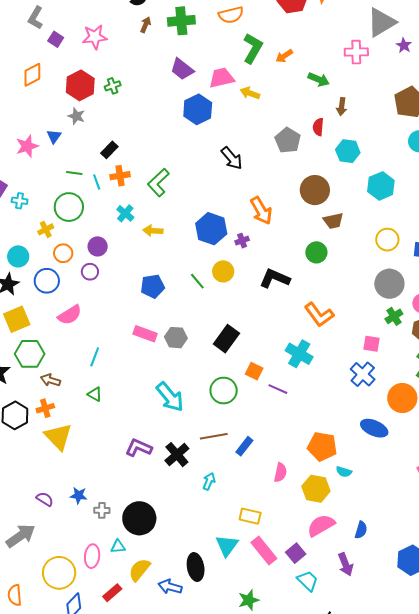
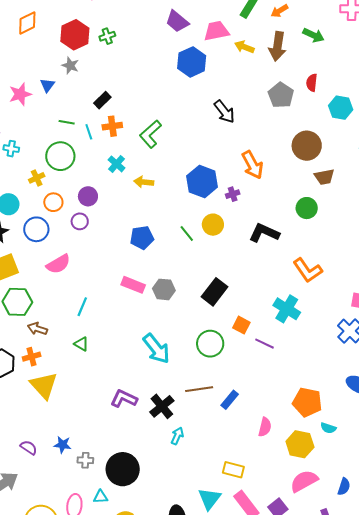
brown arrow: (342, 107) -> (277, 46), moved, size x1.6
cyan arrow: (209, 481) -> (177, 436), moved

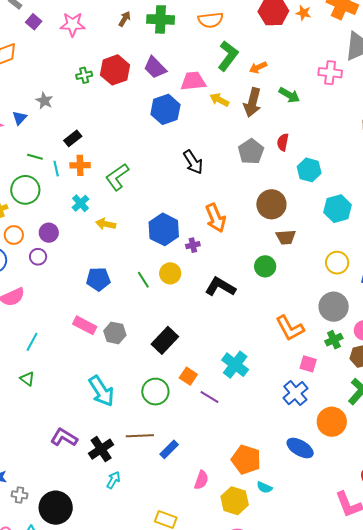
red hexagon: (75, 35) -> (115, 70), moved
orange L-shape: (308, 270) -> (290, 328), moved

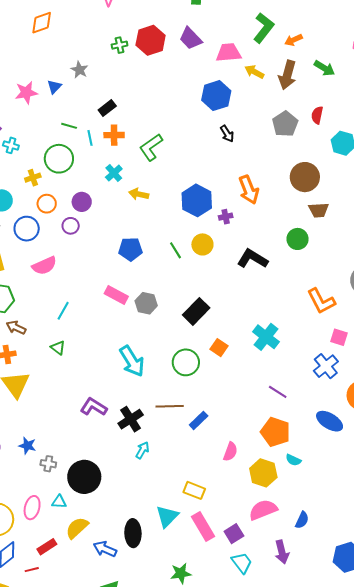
blue hexagon: (165, 109) -> (216, 96), moved
black arrow: (193, 162) -> (227, 134), size x0.7
purple line: (209, 397) -> (278, 392), moved

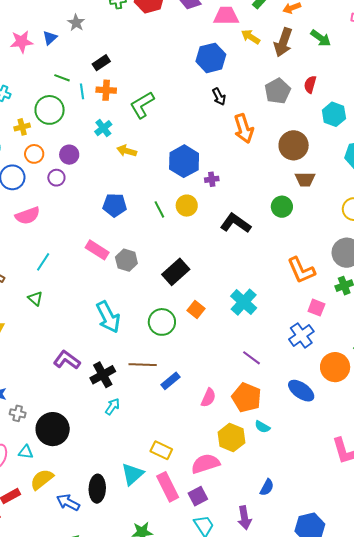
orange arrow: (249, 190) -> (244, 129), moved
pink semicircle: (230, 452) -> (208, 398), moved
pink semicircle: (263, 510) -> (205, 464), moved

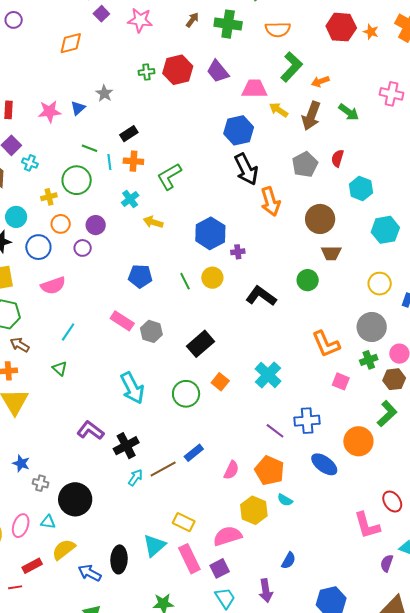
black arrow: (219, 97) -> (246, 169), size x1.8
blue cross: (301, 335) -> (307, 421), moved, turned 30
brown line: (143, 365) -> (163, 469), moved, turned -32

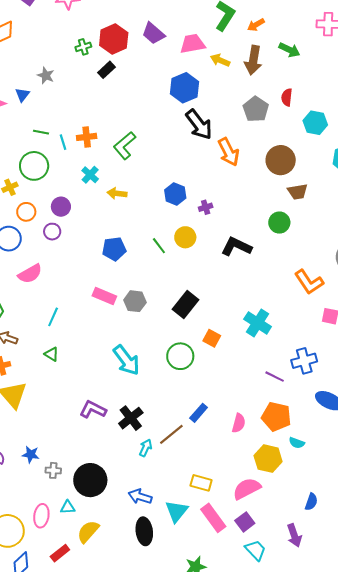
black rectangle: (129, 134) -> (106, 70), moved
blue hexagon: (210, 233) -> (175, 194), size x0.7
blue arrow: (90, 573) -> (140, 497), moved

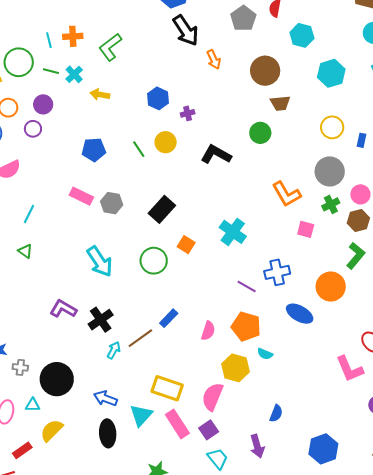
green line: (41, 132) -> (51, 71), moved
orange arrow: (229, 152) -> (214, 59), size x0.7
yellow rectangle: (201, 483) -> (167, 388), size x1.4
pink semicircle: (247, 489) -> (212, 397), turned -44

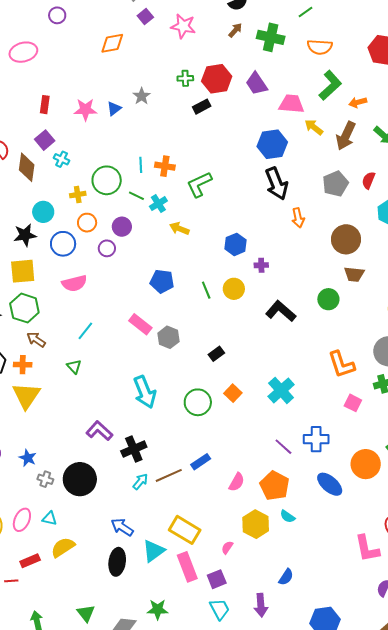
black rectangle: (162, 209) -> (216, 354), size x0.6
black circle: (57, 379) -> (80, 479), moved
pink semicircle: (212, 397) -> (227, 548), size x0.5

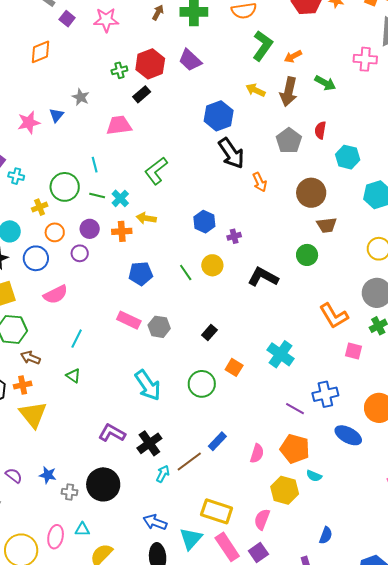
pink trapezoid: (291, 104) -> (119, 125), moved
orange cross: (165, 166) -> (122, 231), moved
pink semicircle: (227, 548) -> (262, 519), size x1.5

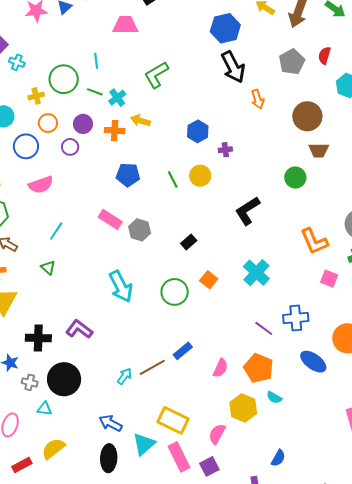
black L-shape: (263, 277) -> (247, 211), moved, turned -68
black cross: (149, 443) -> (38, 338), moved, turned 30
cyan triangle: (82, 529) -> (45, 409), moved

